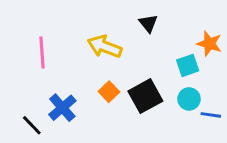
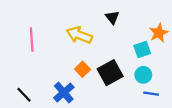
orange star: (209, 44) -> (159, 33), turned 30
blue cross: (62, 108) -> (64, 93), moved
blue line: (211, 115) -> (151, 94), moved

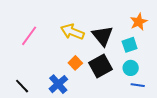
black triangle: (112, 17) -> (102, 36), moved, size x1.6
orange star: (159, 33) -> (139, 22), moved
pink line: (32, 40) -> (29, 36), turned 40

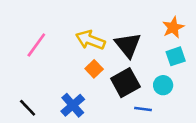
cyan square: (130, 45) -> (176, 56), moved
orange square: (75, 63) -> (94, 69), moved
blue line: (138, 85) -> (143, 109), moved

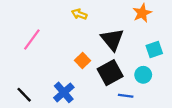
orange star: (173, 27) -> (142, 13), moved
yellow arrow: (90, 40) -> (79, 14), moved, size x0.6

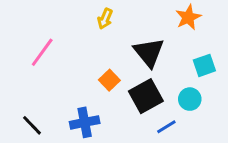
yellow arrow: (79, 14) -> (105, 19), turned -88
blue cross: (64, 92) -> (85, 122), turned 30
blue line: (126, 96) -> (166, 127), turned -40

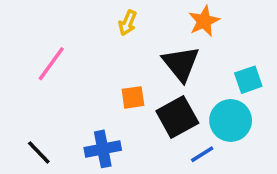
orange star: (188, 17) -> (204, 21), moved
orange square: (109, 80) -> (133, 97), turned 36
cyan circle: (190, 99) -> (231, 121), size x1.5

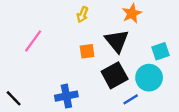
orange square: (133, 97) -> (87, 51), moved
black line: (39, 152) -> (14, 98), moved

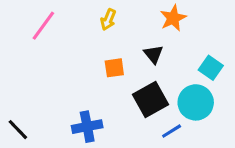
pink line: (33, 41) -> (43, 26), moved
black triangle: (117, 41) -> (153, 54), size x0.6
cyan square: (160, 51) -> (211, 68), turned -36

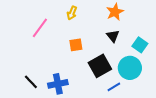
pink line: (43, 26) -> (40, 28), moved
black triangle: (153, 54) -> (113, 36), moved
black line: (18, 130) -> (31, 82), moved

